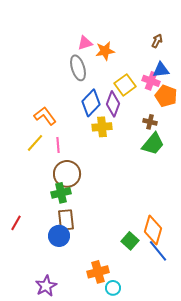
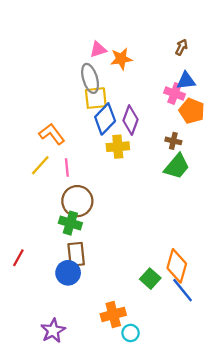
yellow square: (125, 85) -> (96, 98), moved, turned 30
green cross: (61, 193) -> (70, 223), turned 30

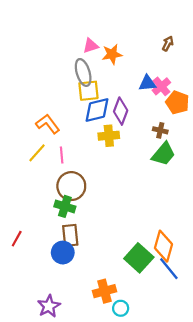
blue triangle: (186, 81) -> (147, 83), moved
pink cross: (174, 93) -> (161, 86), turned 30
blue diamond: (105, 119) -> (97, 110), turned 32
green square: (150, 279) -> (139, 258), size x1.5

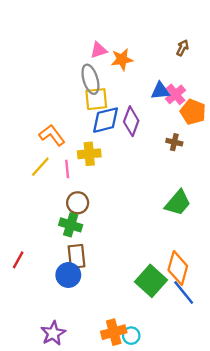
yellow cross: (109, 136) -> (89, 154), moved
green trapezoid: (163, 154) -> (178, 203), moved
brown circle: (71, 186) -> (78, 203), size x0.7
orange cross: (105, 291) -> (114, 332), moved

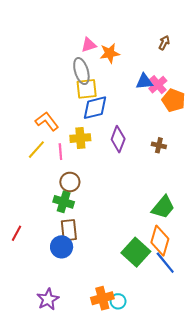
purple diamond: (131, 121) -> (118, 139), moved
brown cross: (174, 142) -> (159, 145), moved
green trapezoid: (178, 203) -> (163, 207), moved

